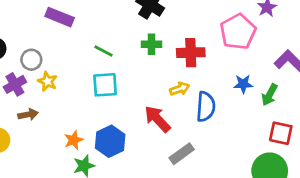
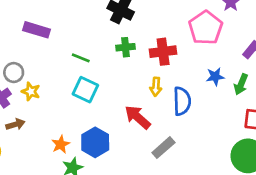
cyan square: (105, 85) -> (85, 90), turned 35
yellow arrow: (180, 89) -> (156, 87), turned 120

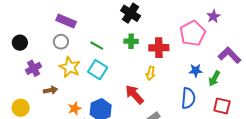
gray circle: (14, 73) -> (61, 42), moved
yellow star: (31, 91) -> (70, 67), moved, size x1.5
blue semicircle: (182, 101) -> (188, 98), moved
brown arrow: (15, 124) -> (51, 90), moved

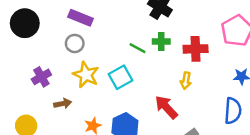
black circle: (20, 43) -> (25, 23), moved, size x1.5
green line: (97, 46) -> (138, 48), moved
cyan square: (98, 70) -> (120, 77), turned 30

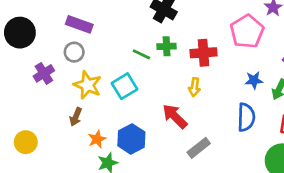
purple cross: (41, 77) -> (44, 73), moved
brown arrow: (63, 104) -> (76, 117), moved, turned 126

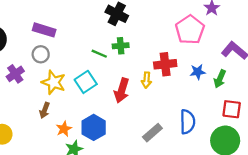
red cross: (204, 53) -> (165, 64), moved
red arrow: (175, 116) -> (122, 90), moved, turned -115
blue semicircle: (246, 117) -> (187, 122), moved

